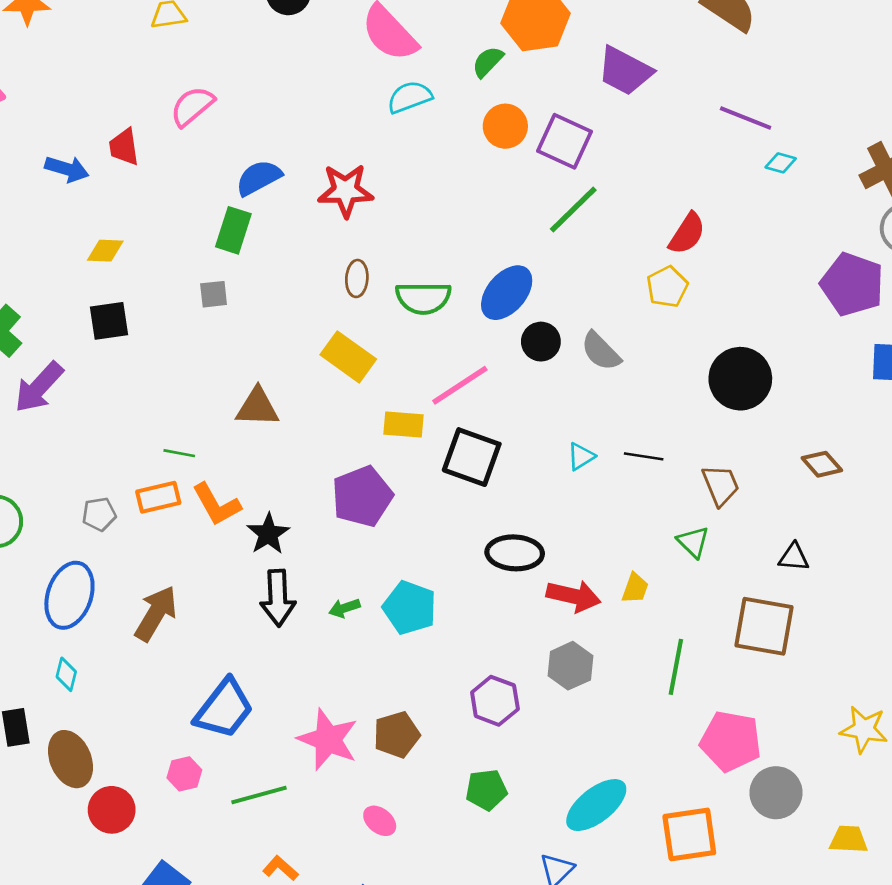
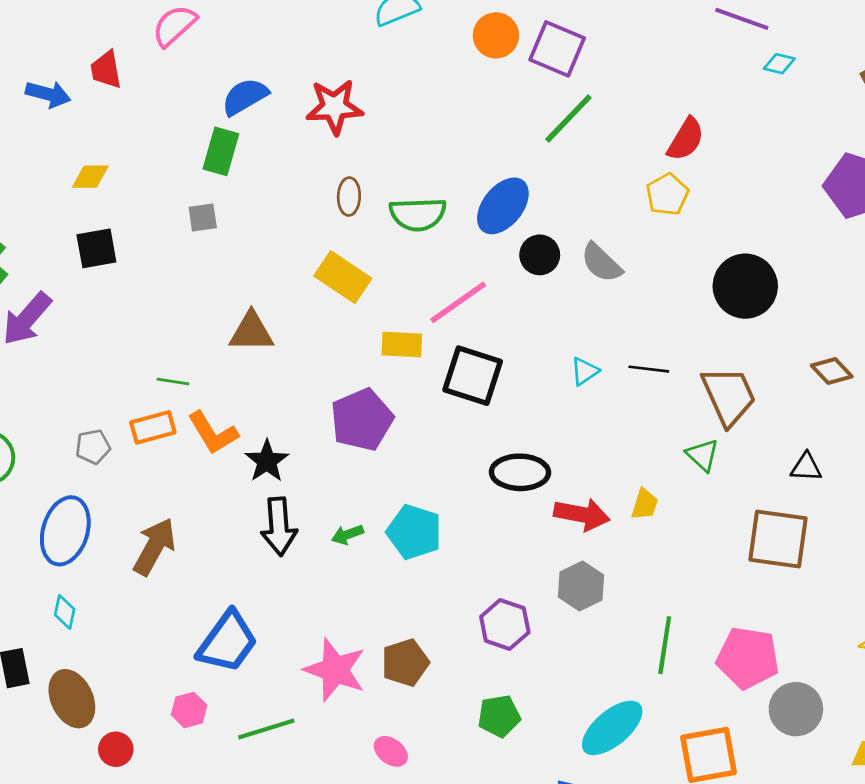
brown trapezoid: (721, 485) -> (729, 396), size x1.4
green line: (676, 667) -> (665, 645), moved
red circle: (112, 810) -> (116, 749), size x0.7

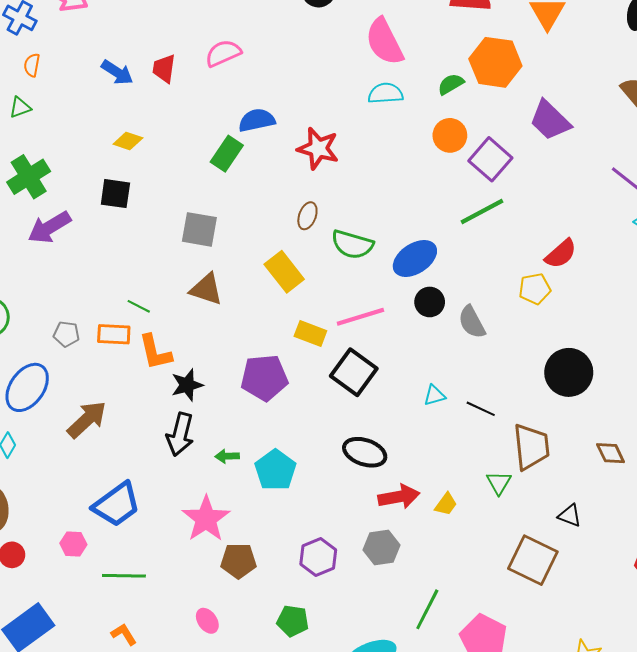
gray square: (203, 217) -> (199, 229), moved, size x1.6
red arrow: (582, 514) -> (399, 497), turned -39
pink star: (335, 670) -> (206, 519), moved

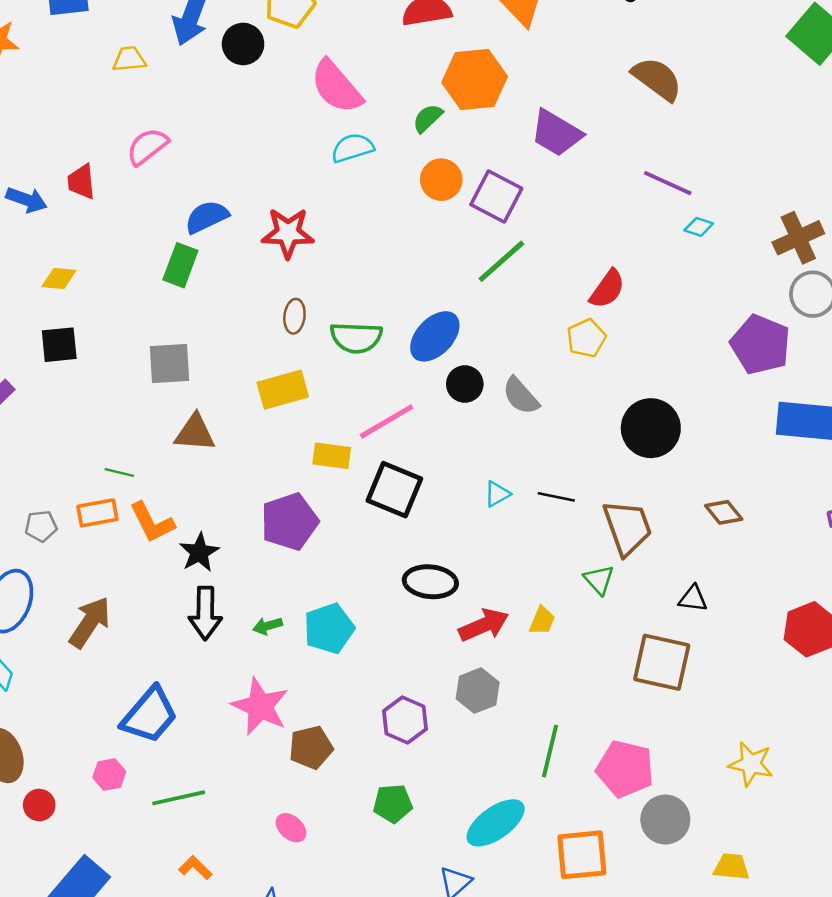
yellow rectangle: (284, 272) -> (283, 390), turned -54
cyan pentagon: (275, 470) -> (329, 628), turned 30

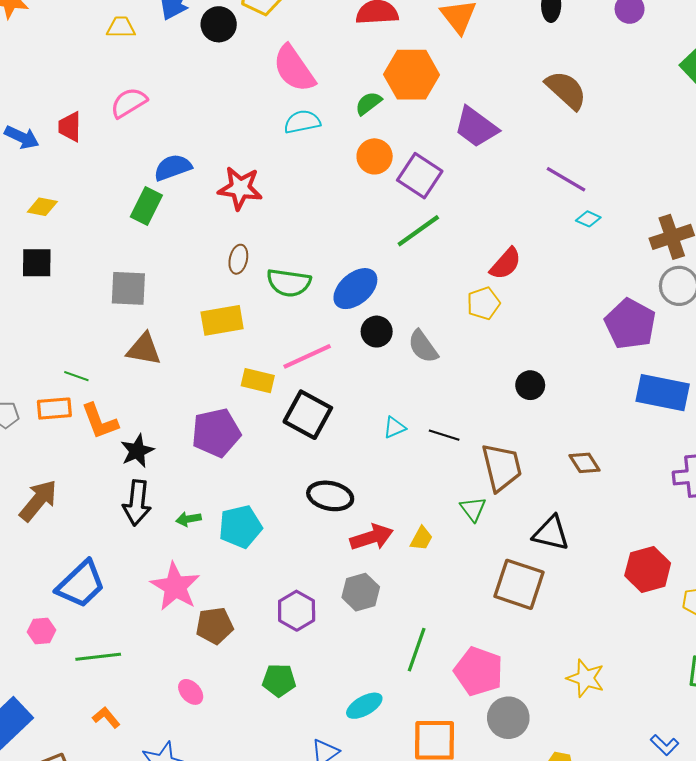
black circle: (651, 428) -> (530, 385), size x0.6
black triangle: (693, 599) -> (551, 533), size x1.5
cyan ellipse: (496, 823) -> (364, 706), size x0.7

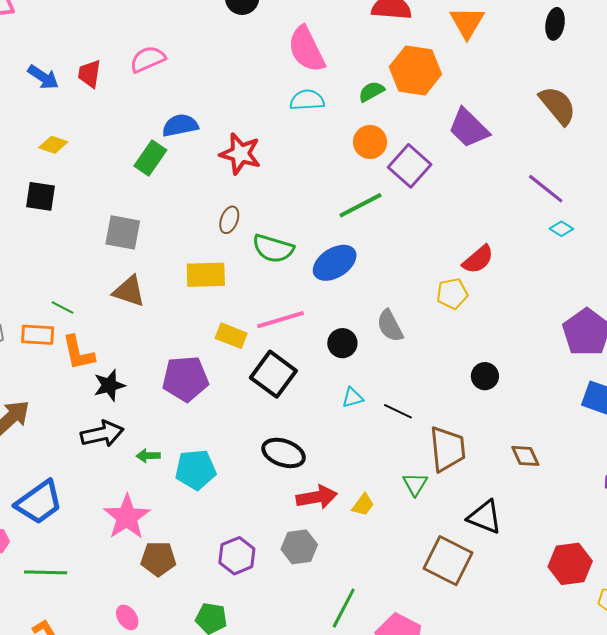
green line: (418, 231) -> (360, 205), moved
black circle: (377, 332) -> (342, 343), moved
black arrow: (137, 503) -> (102, 434), turned -117

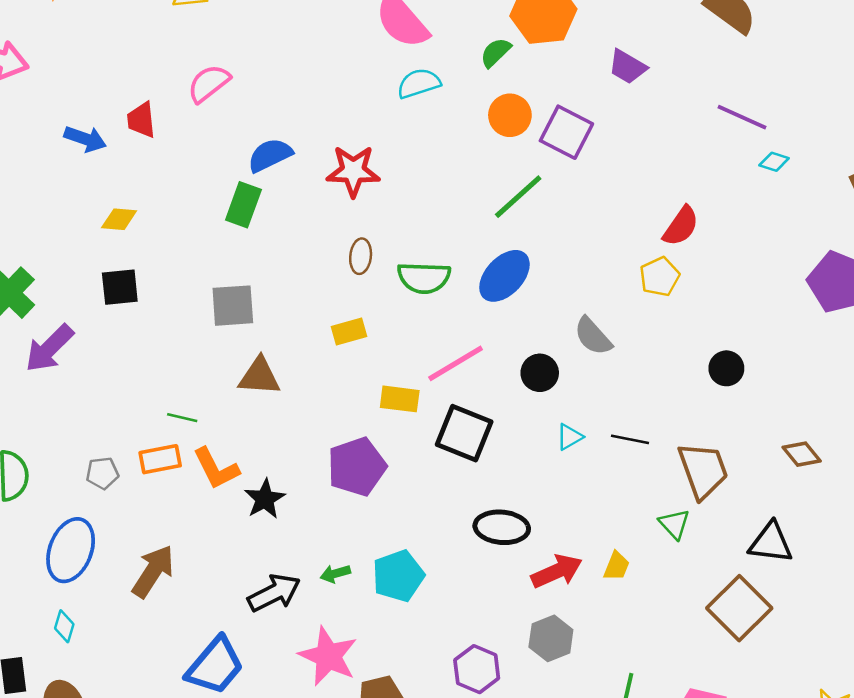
purple trapezoid: (469, 128) -> (627, 67), size x0.7
yellow rectangle: (206, 275) -> (349, 332), size x0.7
black arrow: (102, 434) -> (274, 593), moved
brown square: (448, 561) -> (739, 608), turned 33

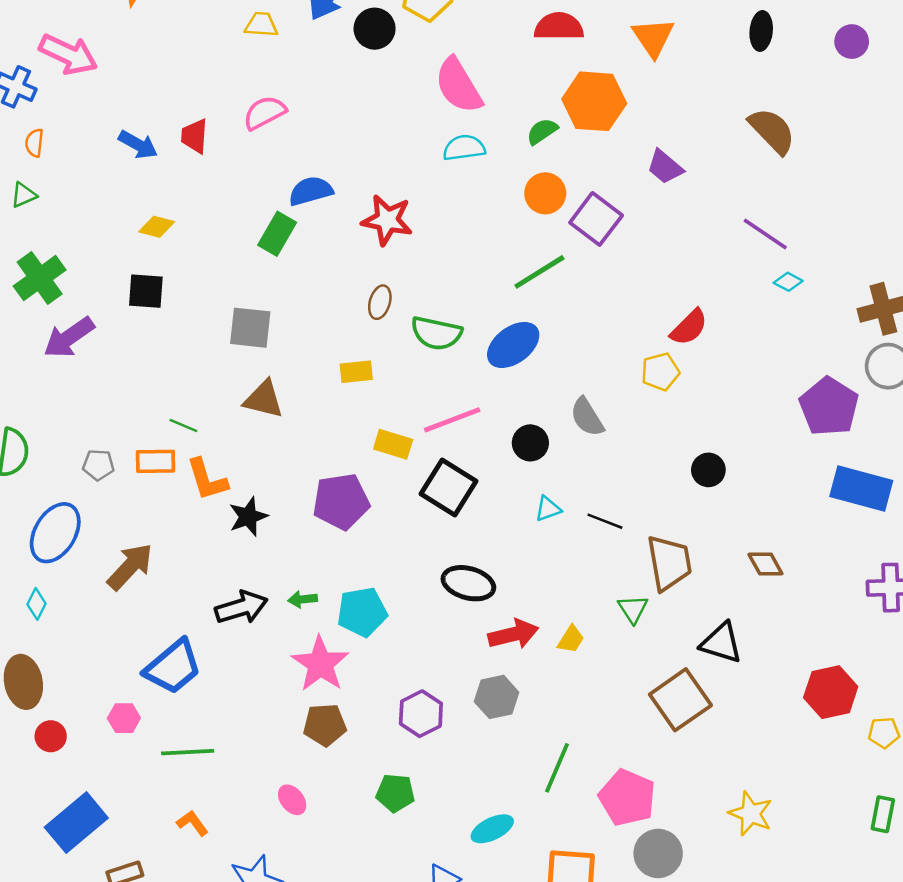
pink star: (328, 656) -> (320, 664), moved

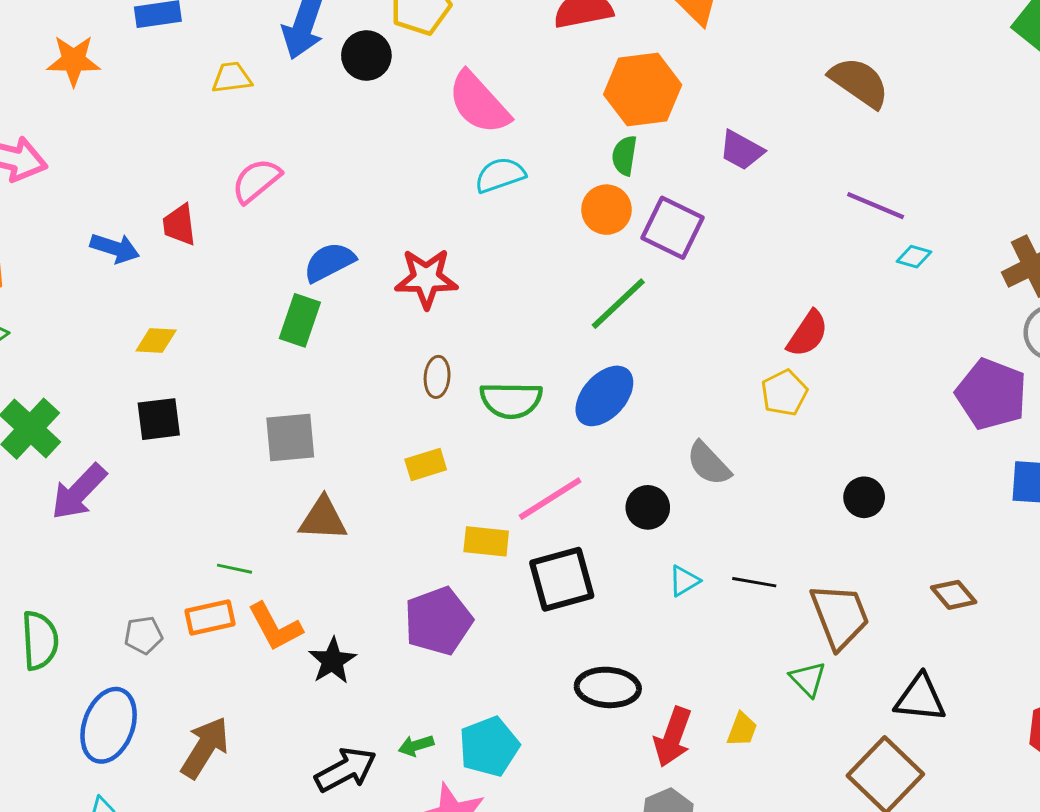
green semicircle: (542, 131) -> (624, 156), moved, turned -36
black square: (449, 488) -> (562, 579), turned -36
red arrow: (513, 634) -> (673, 737), turned 135

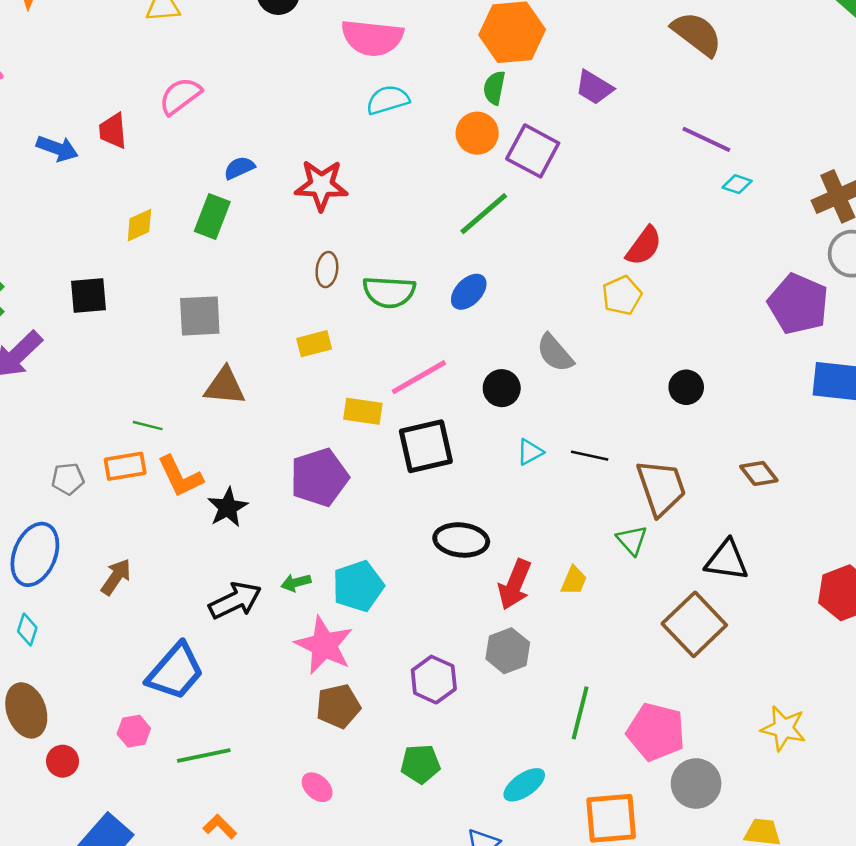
pink semicircle: (479, 103) -> (372, 38), turned -44
blue semicircle: (329, 262) -> (239, 168), size x0.7
yellow diamond: (156, 340) -> (139, 225), moved, turned -30
blue ellipse: (604, 396) -> (469, 292), size x0.7
brown arrow: (205, 748) -> (116, 577), size x0.7

